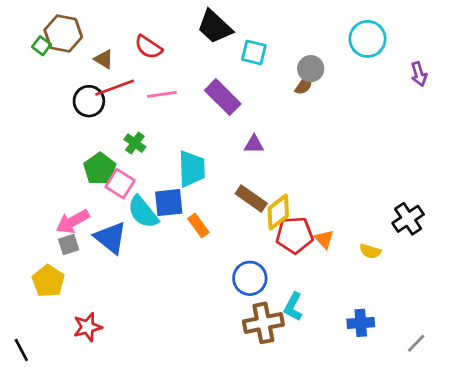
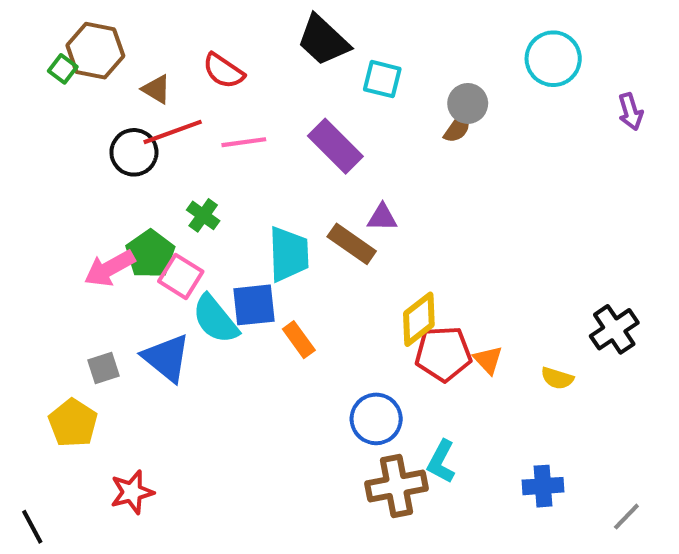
brown rectangle: (251, 199) -> (352, 244), moved
pink arrow: (73, 222) -> (110, 268), moved

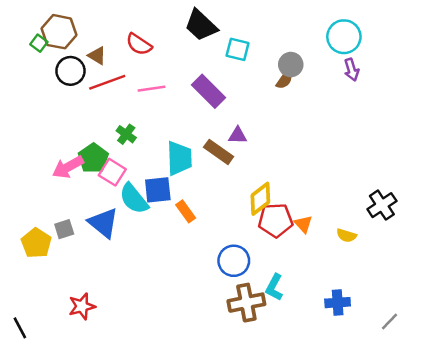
purple arrow: (631, 112) -> (352, 70), moved
black circle: (134, 152) -> (70, 71), moved
yellow pentagon: (73, 423) -> (36, 243), moved

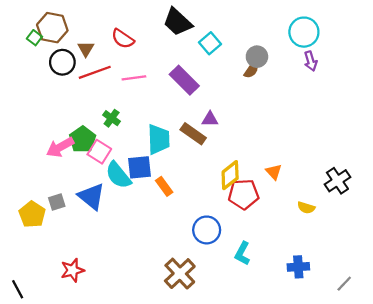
cyan square: (238, 49) -> (210, 43), turned 35
brown triangle: (97, 56) -> (86, 49), turned 30
orange triangle: (303, 224) -> (274, 172), moved
brown cross: (246, 303) -> (180, 274), moved, turned -32

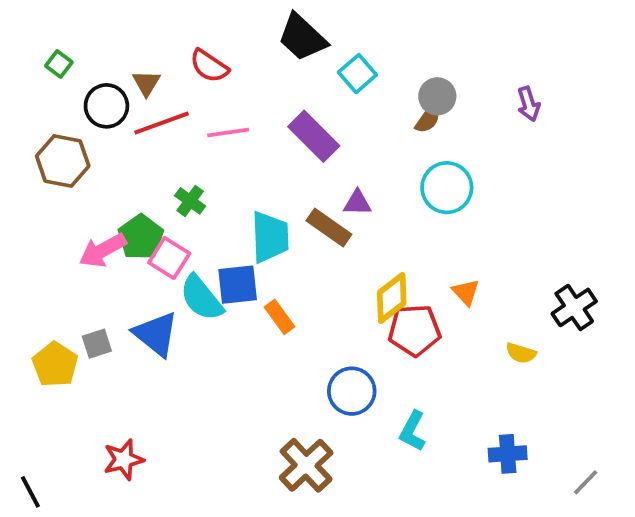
brown hexagon: (52, 28) -> (63, 161), moved
cyan circle: (304, 32) -> (447, 188), moved

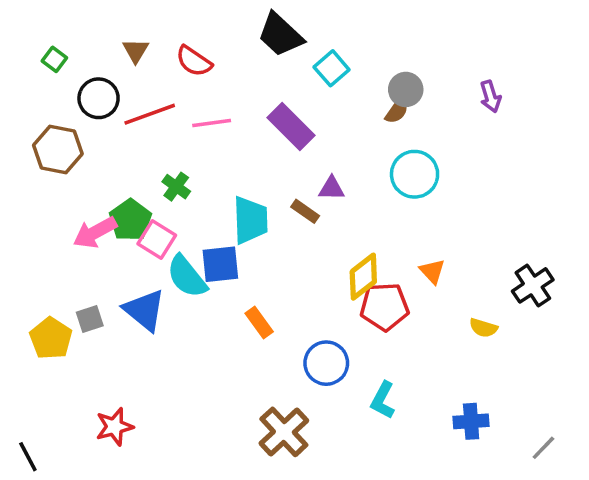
brown triangle: (146, 83) -> (136, 51), moved
brown rectangle: (329, 228) -> (305, 211), size x0.7
orange rectangle: (279, 317) -> (259, 322), moved

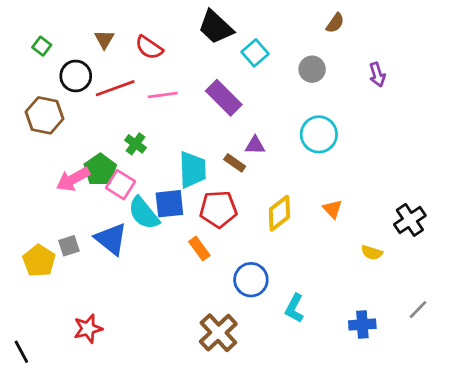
brown semicircle: (397, 111) -> (335, 23), moved
red pentagon: (385, 307) -> (218, 209), moved
gray line: (543, 448) -> (418, 310), moved

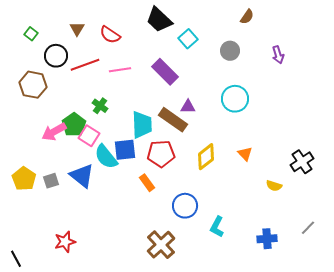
brown rectangle: (235, 163) -> (173, 120), size x1.8
yellow pentagon: (39, 261) -> (24, 179), moved

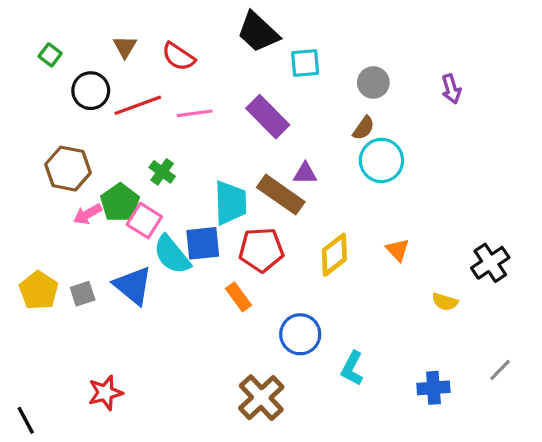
brown semicircle: (247, 17) -> (364, 128), moved
cyan square: (188, 39) -> (305, 63), turned 36
brown hexagon: (33, 85) -> (68, 169), moved
pink arrow: (54, 132) -> (87, 214), size x0.7

